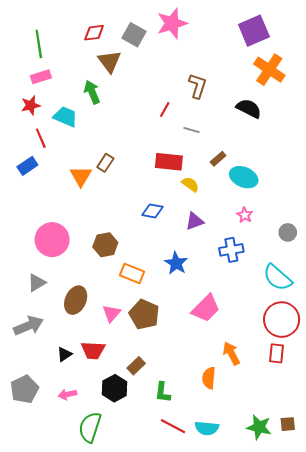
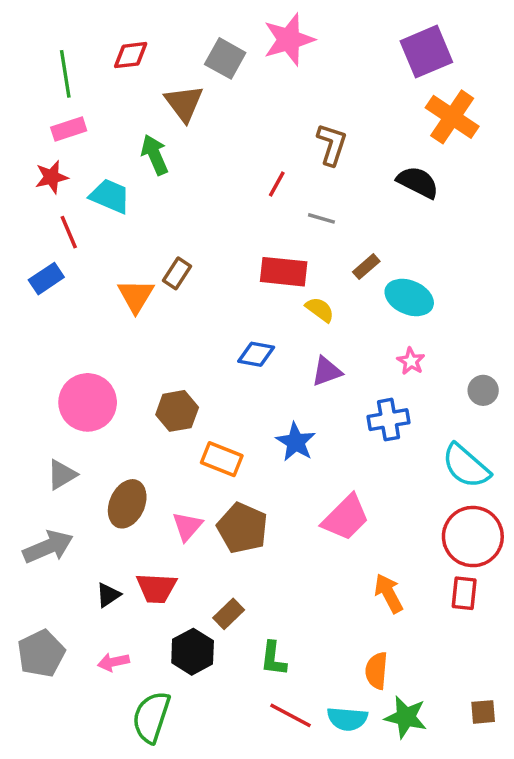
red diamond: (94, 33) -> (131, 55), moved
orange semicircle: (209, 378) -> (377, 671), moved
green star: (259, 427) -> (406, 717), moved

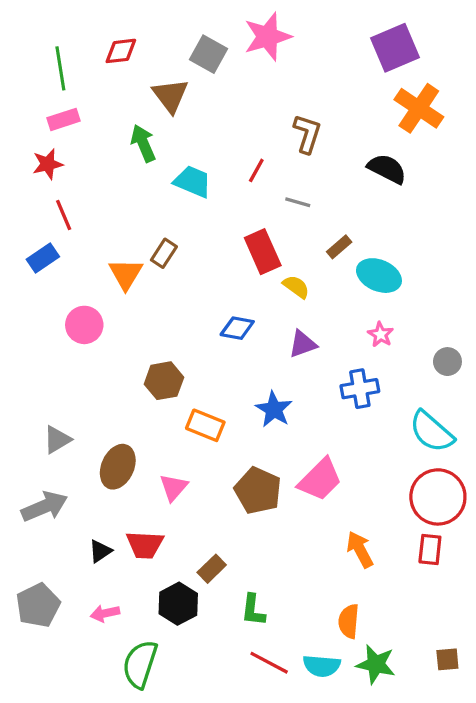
cyan trapezoid: (110, 196) -> (193, 182), moved
red rectangle: (284, 272) -> (263, 252), turned 60
pink circle: (88, 402) -> (84, 325), moved, size x0.7
brown pentagon: (242, 528) -> (258, 491), moved

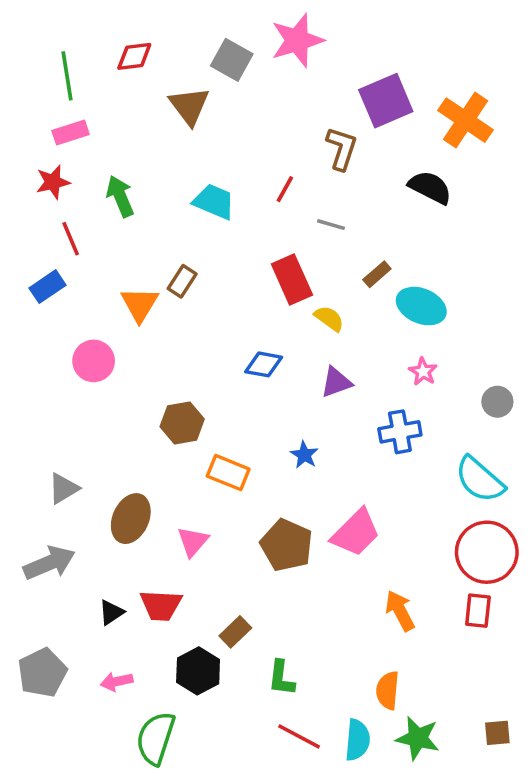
purple square: (395, 48) -> (386, 101), moved
green arrow: (143, 143) -> (120, 196), moved
blue star: (274, 409) -> (304, 455), size x0.7
cyan semicircle: (322, 666) -> (357, 740), turned -90

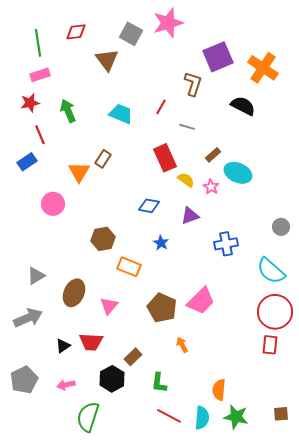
pink star: (423, 372) -> (211, 187), moved
blue star: (304, 455) -> (161, 243), moved
orange arrow: (400, 611) -> (182, 345), moved, size x0.7

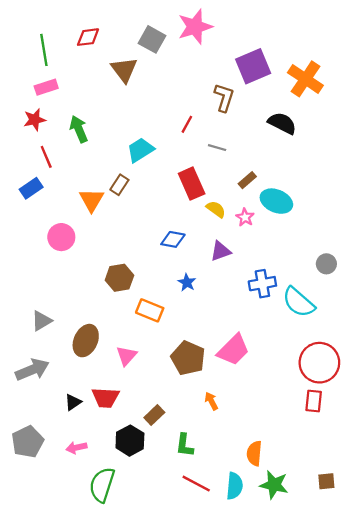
cyan trapezoid: (121, 114) -> (140, 150), moved, turned -55
cyan semicircle: (271, 271) -> (298, 302), moved

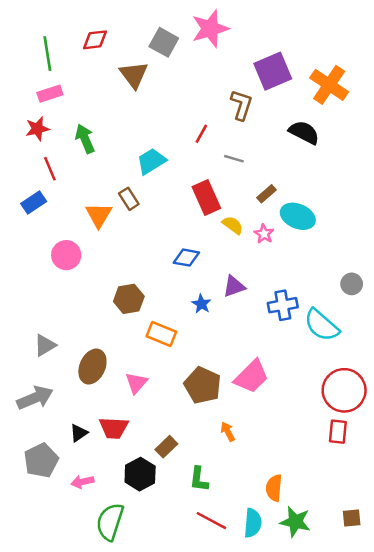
brown rectangle: (119, 185) -> (129, 199), turned -66
purple triangle: (221, 251) -> (234, 286), moved
gray pentagon: (28, 442) -> (41, 460), moved

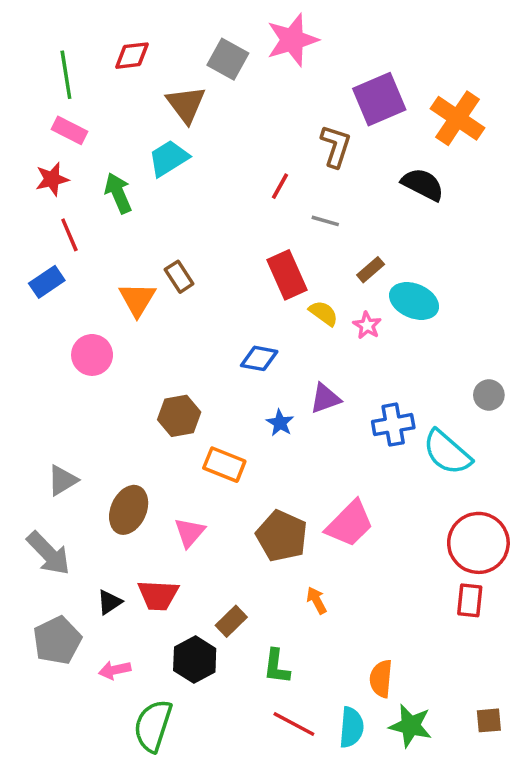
pink rectangle: (50, 94) -> (69, 130), turned 45
cyan trapezoid: (151, 161) -> (169, 158), moved
gray arrow: (35, 398) -> (49, 553), turned 69

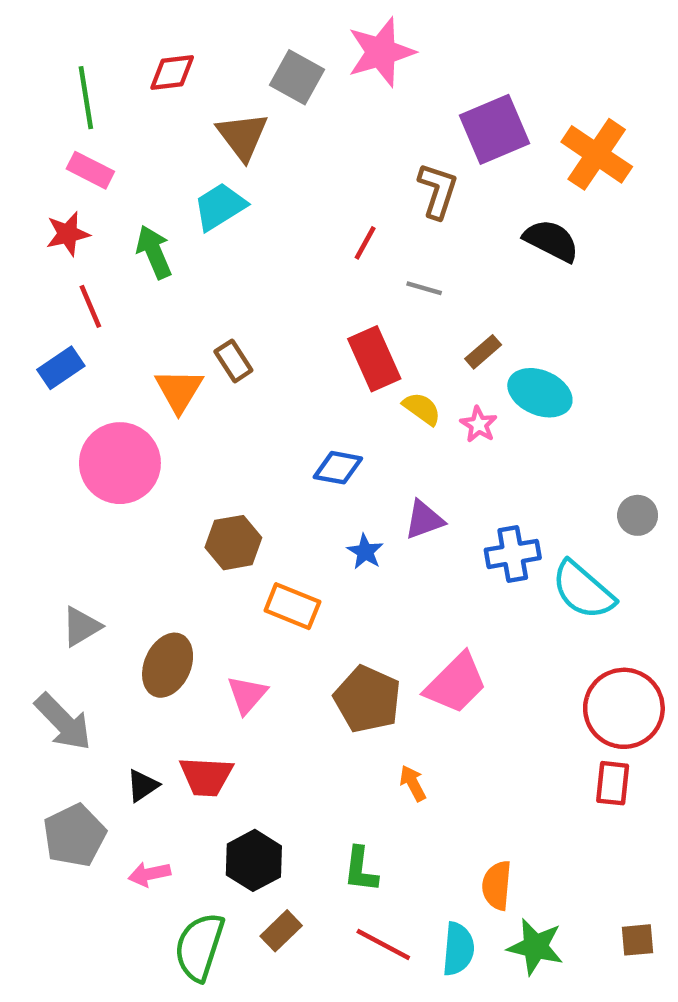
pink circle: (92, 355) -> (120, 463), size x1.5
brown rectangle: (231, 621) -> (281, 931), moved

